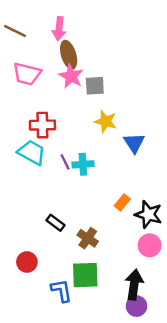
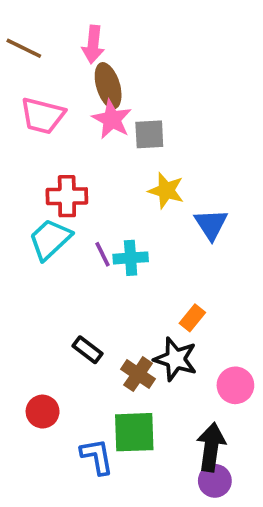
cyan trapezoid: (32, 152) -> (50, 239), turned -72
black star: (148, 214) -> (176, 359), moved

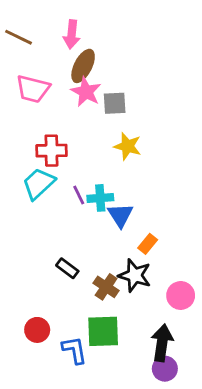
brown ellipse: (108, 86) -> (83, 66), turned 44
blue triangle: (211, 224) -> (120, 215), moved
red circle: (43, 412) -> (37, 330), moved

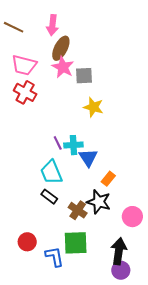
red cross: (52, 151) -> (25, 92), moved, turned 30
cyan trapezoid: (39, 184) -> (51, 172), moved, turned -70

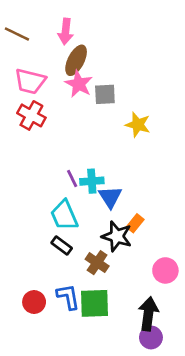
yellow star: (93, 107) -> (138, 125), moved
black star: (99, 202) -> (117, 236), moved
blue L-shape: (55, 257) -> (68, 297), moved

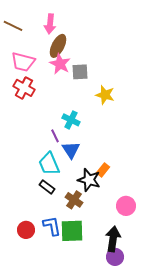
cyan cross: (92, 181) -> (71, 120), moved, turned 30
blue triangle: (110, 197) -> (71, 150), moved

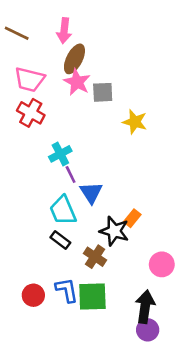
cyan cross: (71, 120) -> (60, 154), moved, turned 36

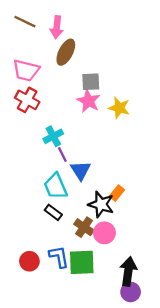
brown line: (17, 33) -> (25, 22), moved
pink star: (77, 82) -> (89, 101), moved
pink circle: (162, 264) -> (104, 233), moved

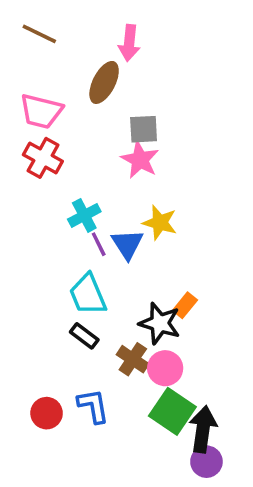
pink arrow: (57, 27) -> (129, 43), moved
yellow star: (119, 108) -> (160, 223), moved
blue triangle: (81, 170) -> (127, 244), moved
green square: (82, 262) -> (172, 411), moved, turned 36

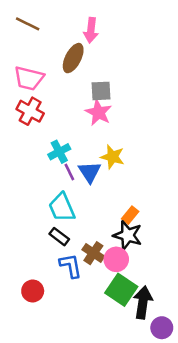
black star: (160, 323) -> (128, 235), moved
blue L-shape: (93, 406) -> (71, 266), moved
purple circle: (206, 462) -> (162, 328), moved

